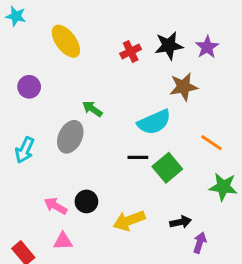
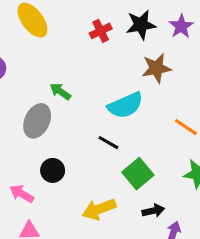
black line: (138, 157) -> (108, 143), turned 30
green square: (167, 168) -> (138, 174), moved
black circle: (86, 201) -> (53, 170), moved

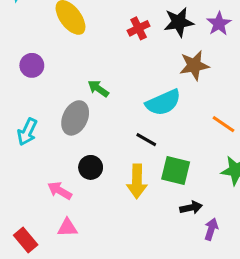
green square: (138, 174) -> (176, 170), turned -36
yellow arrow: (99, 209) -> (137, 181), moved, turned -68

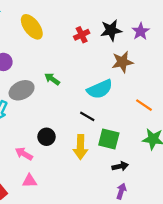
gray ellipse: (75, 118) -> (22, 90), moved, turned 40
purple arrow: (211, 229) -> (121, 191), moved

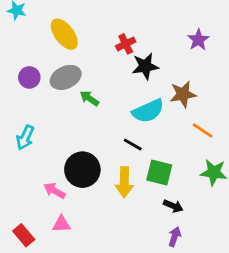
black star: (111, 30) -> (145, 66), moved
brown star: (122, 62) -> (183, 94), moved
gray ellipse: (22, 90) -> (66, 77), moved
black circle: (46, 137) -> (82, 170), size x1.6
black arrow: (120, 166) -> (173, 206), turned 35

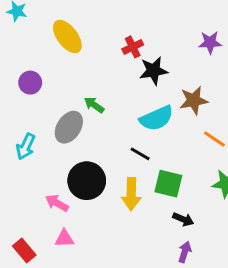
purple star: (198, 40) -> (210, 42), turned 30
gray ellipse: (66, 77) -> (69, 127), moved, turned -32

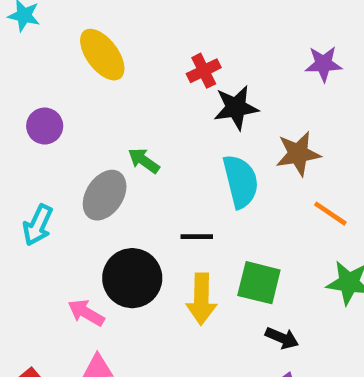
cyan semicircle: (157, 118) -> (241, 181), turned -80
black line: (140, 154) -> (197, 237), moved, turned -30

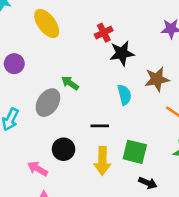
cyan semicircle: (241, 181) -> (124, 95), size x0.7
black circle: (132, 278) -> (64, 149), size x0.7

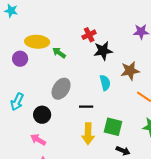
yellow ellipse: (47, 23) -> (37, 42), moved, turned -50
green arrow: (70, 83) -> (59, 53), moved
gray ellipse: (48, 103) -> (61, 89), moved
black circle: (64, 149) -> (42, 115), moved

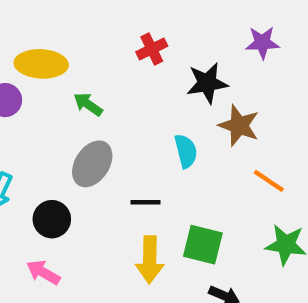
black star: (103, 51) -> (207, 83), moved
green arrow: (59, 53) -> (88, 104), moved
brown star: (130, 71) -> (239, 126), turned 30

